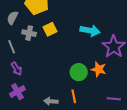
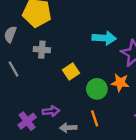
yellow square: (50, 29) -> (71, 71), moved
gray cross: (29, 33) -> (42, 50), moved
purple arrow: (16, 69) -> (51, 111), moved, turned -56

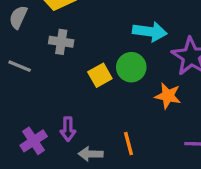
gray line: (14, 69) -> (20, 66), turned -42
green circle: (97, 89) -> (131, 67), moved
purple arrow: (51, 111) -> (68, 129), turned 91

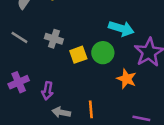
gray cross: (61, 42) -> (54, 39), moved
purple cross: (34, 141) -> (19, 82), moved

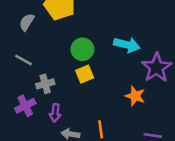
gray cross: (54, 39) -> (45, 84), moved, turned -30
green circle: (103, 53) -> (82, 49), moved

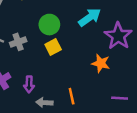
cyan arrow: (127, 45) -> (90, 17), turned -45
gray cross: (45, 84) -> (18, 42), moved

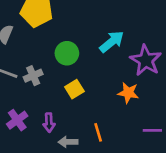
yellow square: (53, 47) -> (74, 89), moved

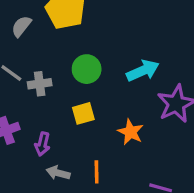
orange star: (128, 93) -> (131, 132), moved

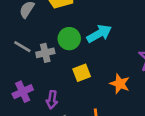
green circle: (87, 69) -> (69, 39), moved
cyan arrow: (143, 71) -> (99, 34), moved

